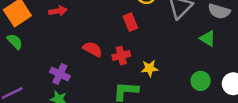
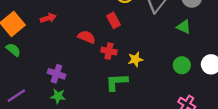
red semicircle: (93, 49) -> (87, 37), moved
red cross: (121, 56) -> (109, 51), turned 32

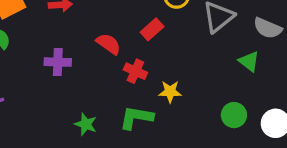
red rectangle: (114, 20) -> (152, 29), turned 64
purple cross: (56, 74) -> (58, 62), moved, turned -30
green star: (58, 96) -> (86, 124), moved

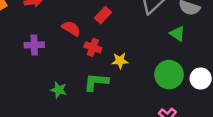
green circle: (234, 115) -> (169, 75), size x1.5

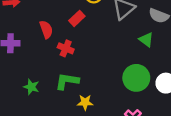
red semicircle: (71, 28) -> (46, 29), turned 36
yellow star: (120, 61) -> (85, 102), moved

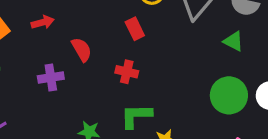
red rectangle: (77, 18) -> (135, 29), turned -63
red semicircle: (46, 29) -> (82, 50), moved

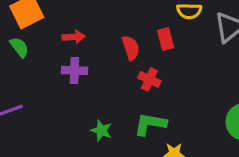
red arrow: (43, 22) -> (74, 37), moved
red semicircle: (82, 50) -> (131, 48), moved

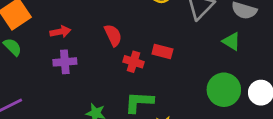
red rectangle: (166, 39) -> (162, 52), moved, turned -54

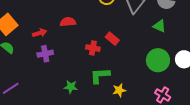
red semicircle: (113, 35) -> (68, 22), moved, turned -63
red rectangle: (162, 52) -> (112, 39), turned 32

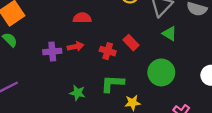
green triangle: (159, 26) -> (170, 33), moved
red arrow: (40, 33) -> (76, 47), moved
green circle: (158, 60) -> (161, 72), moved

